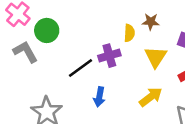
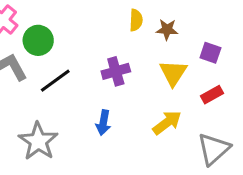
yellow semicircle: (129, 33) -> (136, 20), moved
black line: (81, 68) -> (55, 81), moved

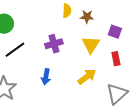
red rectangle: (212, 95) -> (116, 59), turned -72

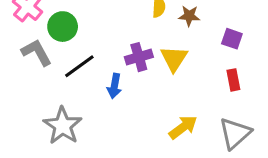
yellow triangle: (91, 45) -> (174, 59), moved
blue arrow: (46, 77) -> (114, 86), moved
yellow arrow: (87, 77) -> (183, 127), moved

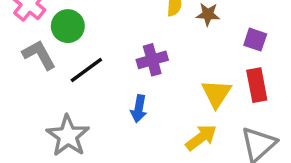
yellow triangle: (174, 59) -> (216, 94), moved
red rectangle: (233, 80) -> (257, 85), size x1.4
blue arrow: (114, 86) -> (139, 109), moved

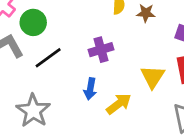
yellow arrow: (201, 137) -> (119, 104), moved

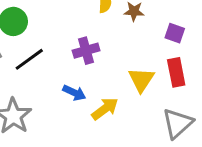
blue arrow: (90, 89) -> (74, 93), turned -75

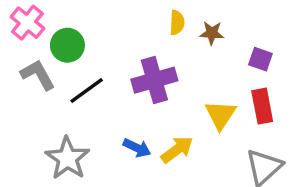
purple cross: (86, 51) -> (154, 80), size x1.4
blue arrow: (74, 93) -> (137, 148), moved

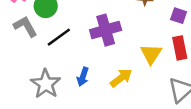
blue arrow: (137, 148) -> (83, 77), moved, turned 84

